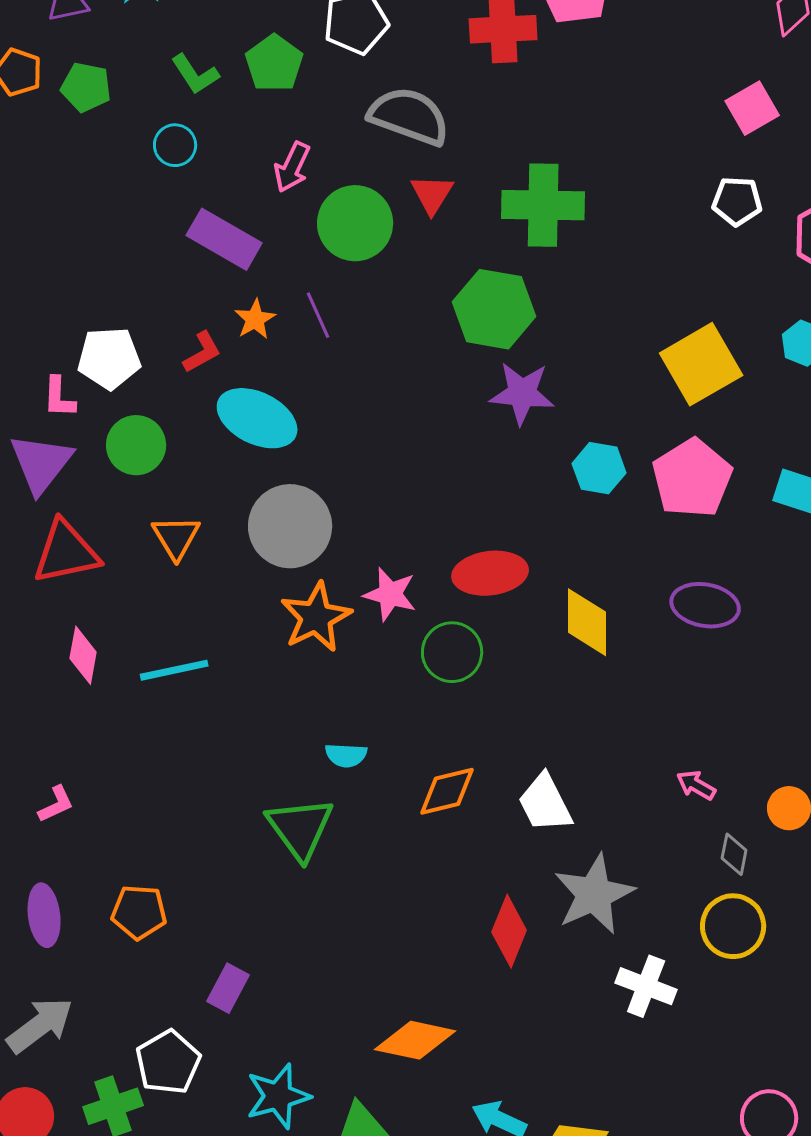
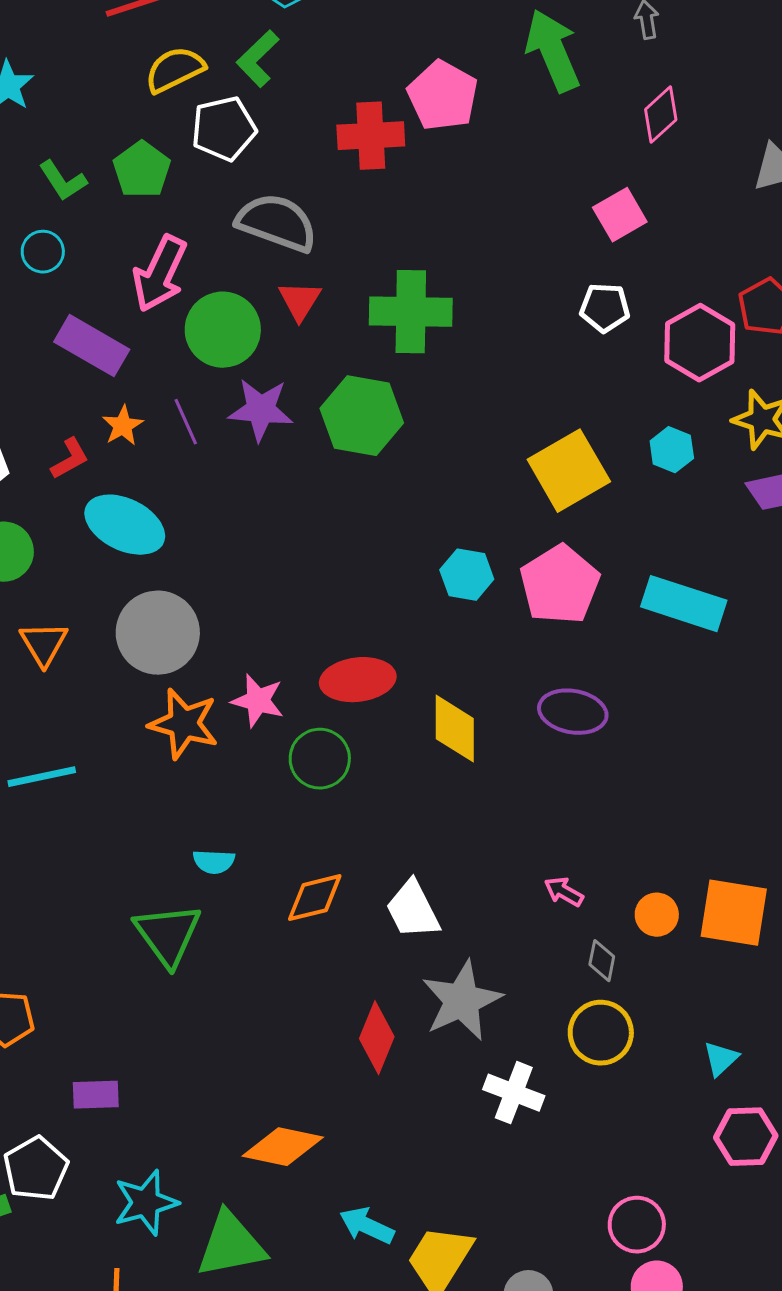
pink arrow: (292, 167) -> (160, 274), size x1.5
purple star: (522, 393) -> (261, 410), moved
orange star: (316, 617) -> (184, 724), turned -30
purple rectangle: (228, 988) -> (96, 1095), turned 60

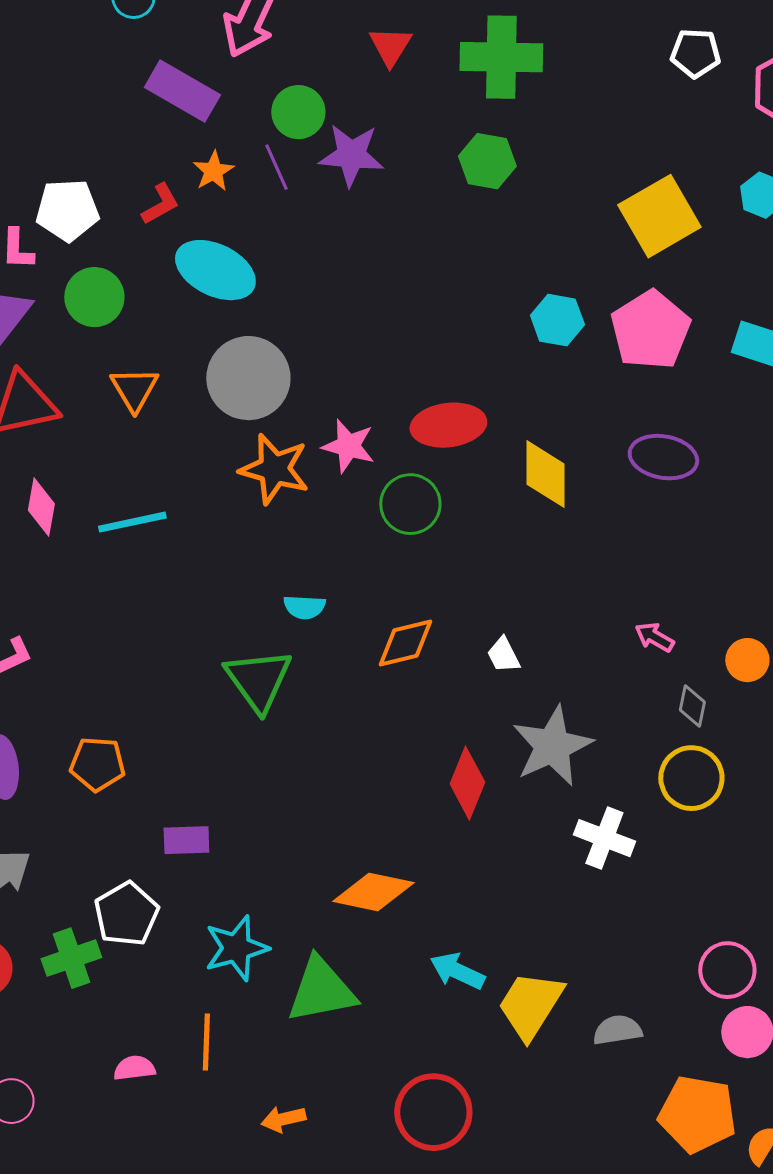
green circle: (223, 330) -> (298, 112), moved, size x0.7
green hexagon: (362, 416) -> (487, 161), moved, size x0.7
white trapezoid: (413, 910) -> (503, 655), size x0.6

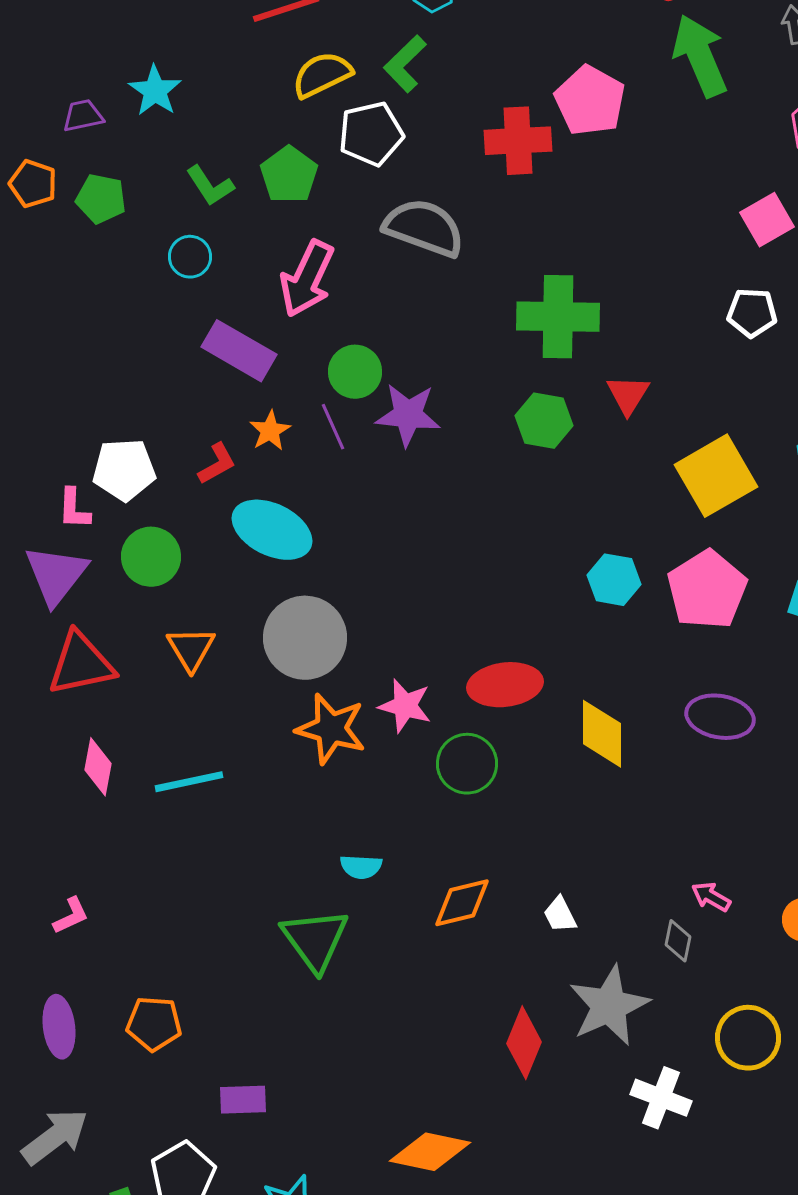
red triangle: (390, 46) -> (628, 395), moved
gray diamond: (692, 706) -> (678, 941), moved

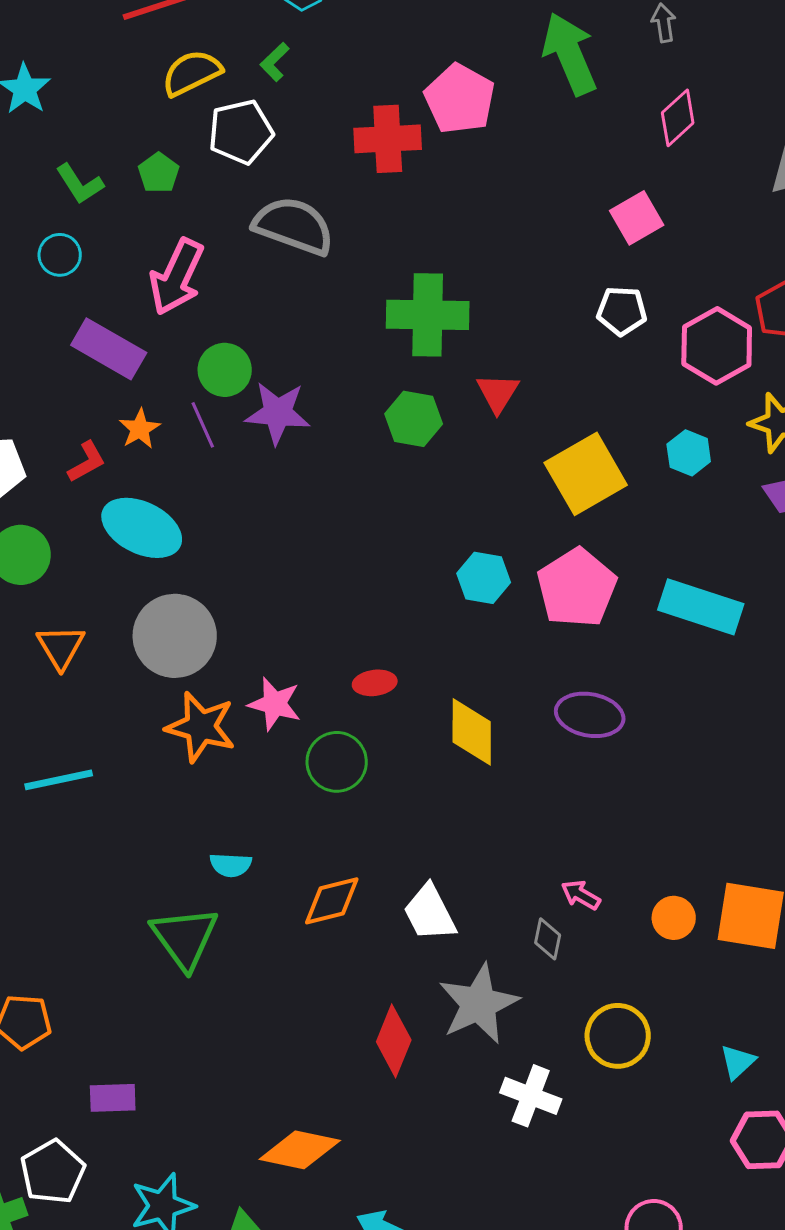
green L-shape: (405, 64) -> (275, 62), size x0.7
green pentagon: (289, 175) -> (159, 173), size x0.7
red ellipse: (505, 685) -> (375, 683), size x0.6
white trapezoid: (560, 915) -> (430, 913), size x1.6

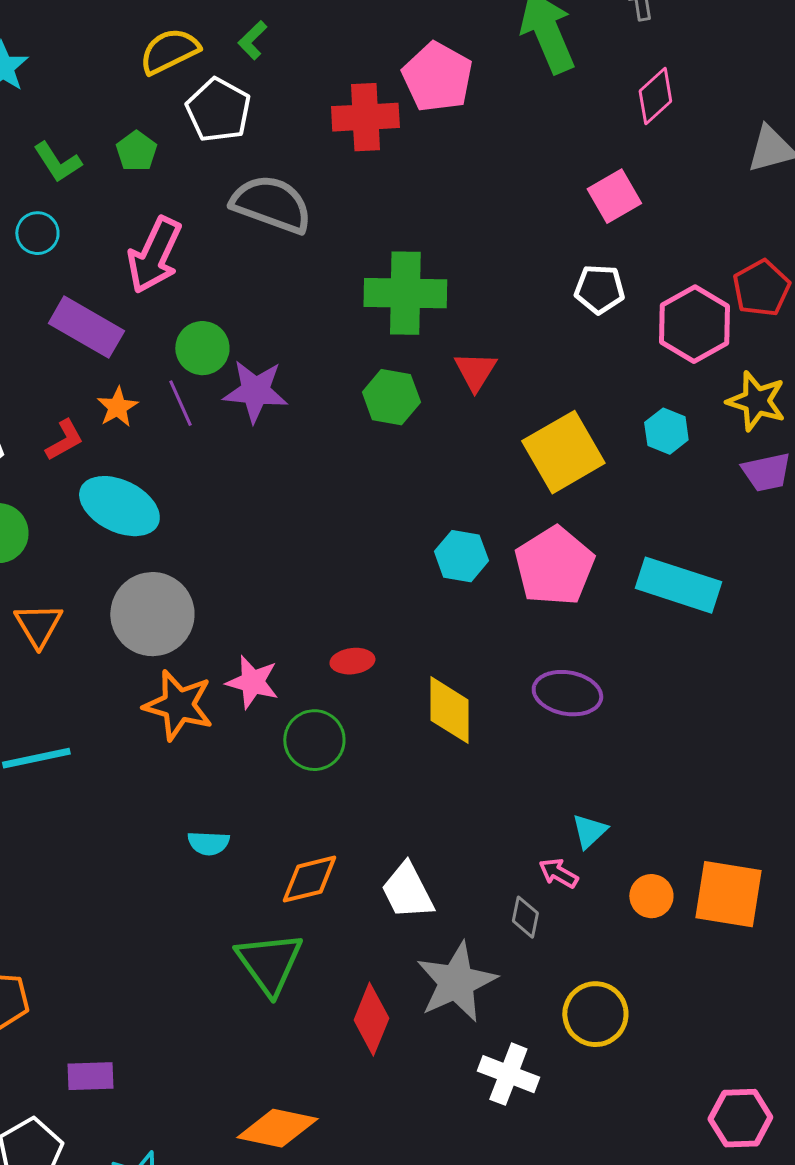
white pentagon: (241, 132) -> (218, 110), turned -30
green triangle: (185, 938) -> (269, 963), moved
cyan triangle: (738, 1062) -> (589, 831), moved

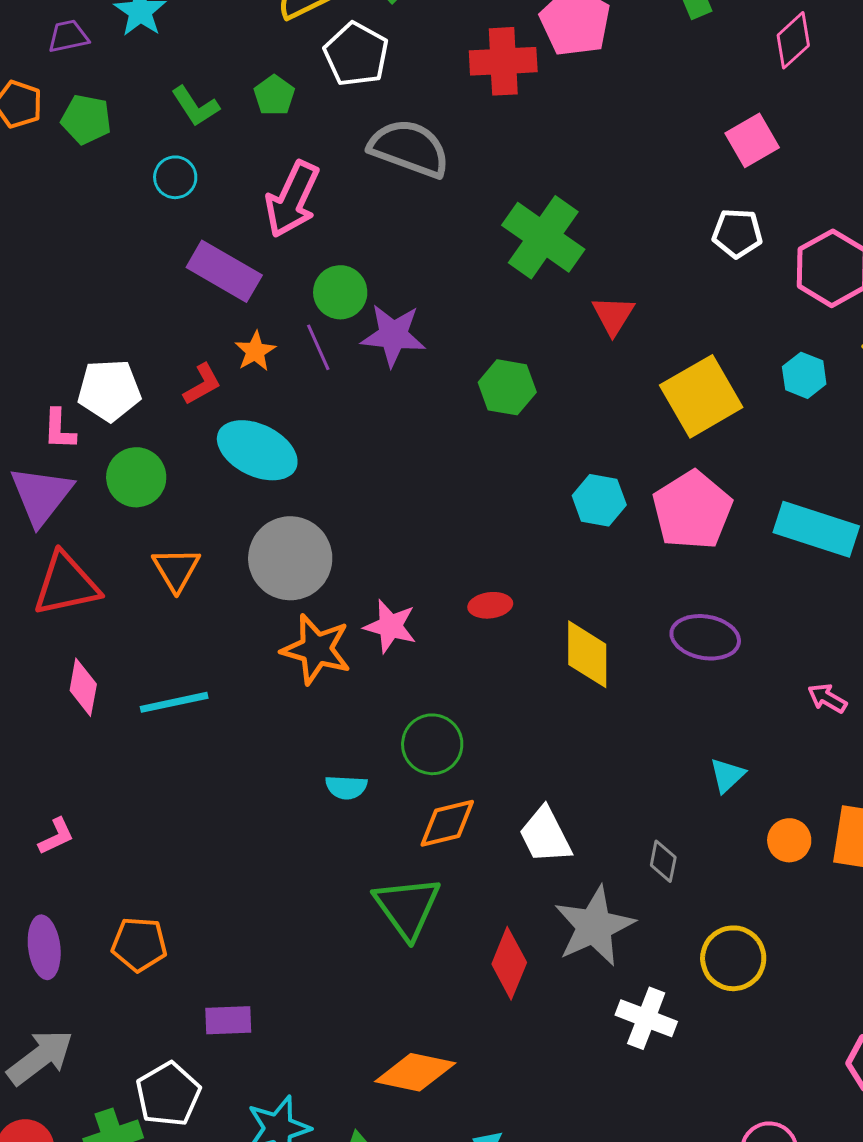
green cross: (405, 293) -> (543, 237), turned 34
green hexagon: (391, 397) -> (507, 387), moved
green circle: (314, 740) -> (432, 744), moved
pink arrow: (558, 873) -> (827, 698), moved

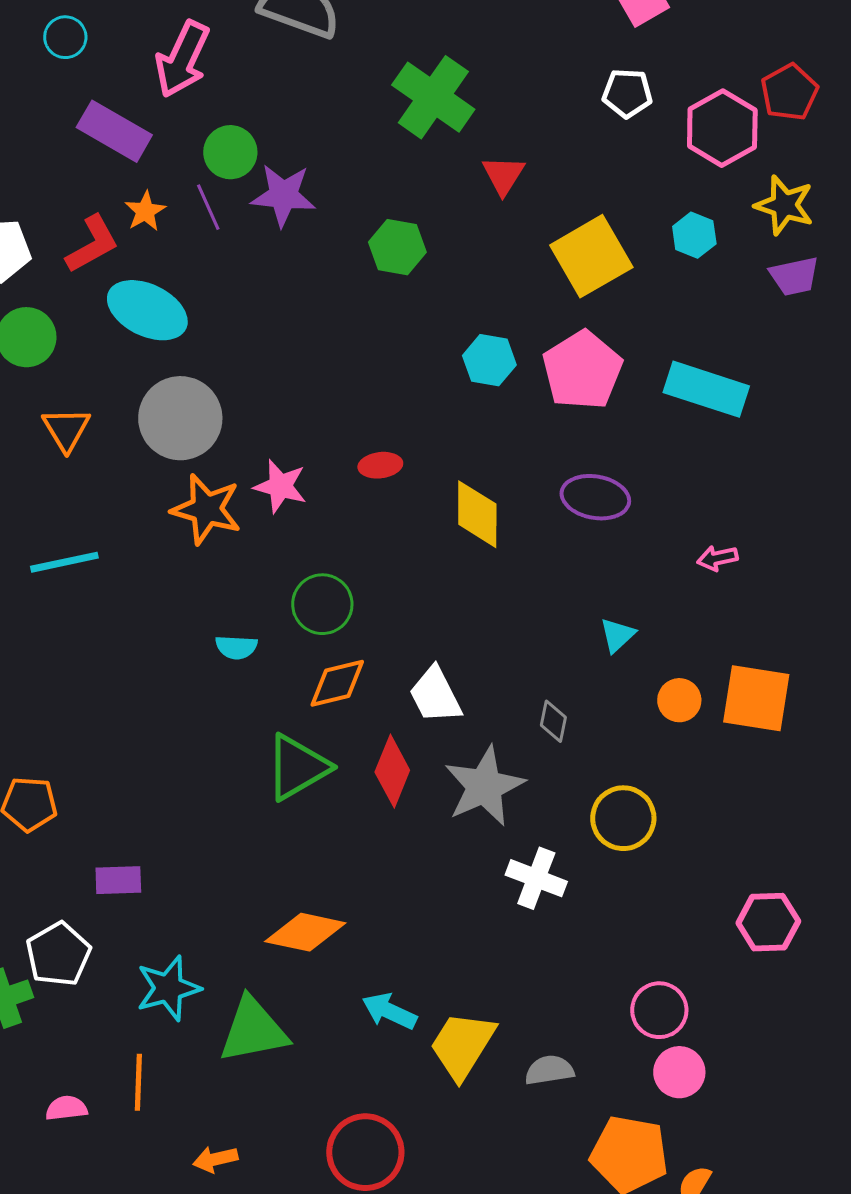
red L-shape: (202, 384) -> (92, 244), size x1.4
pink arrow: (827, 698) -> (717, 558), turned -42
green triangle: (407, 907) -> (297, 767), turned 36
red diamond: (509, 963) -> (392, 771), moved

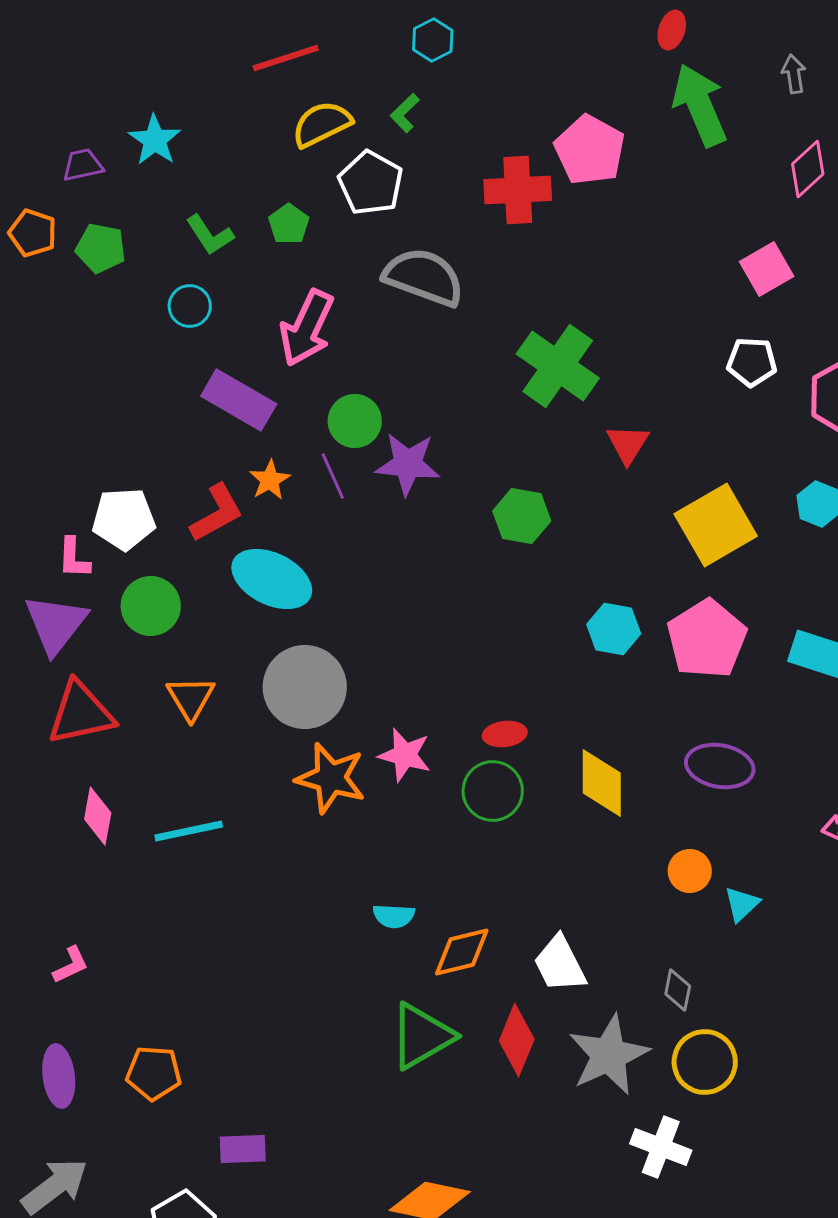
green circle: (322, 604) -> (493, 791), moved
cyan semicircle: (236, 647) -> (394, 916), moved
orange circle: (679, 700) -> (690, 871), moved
yellow circle: (623, 818) -> (705, 1062), moved

